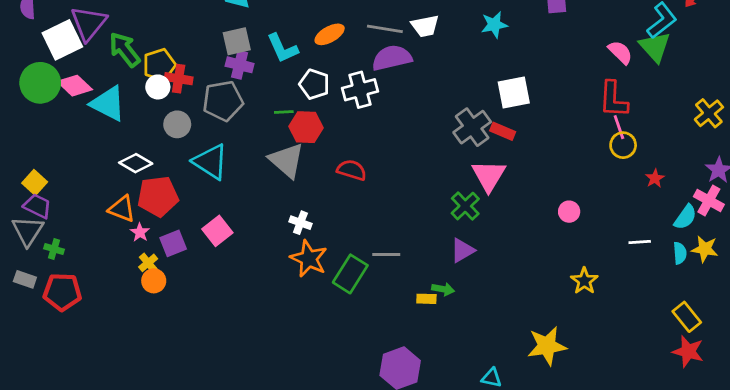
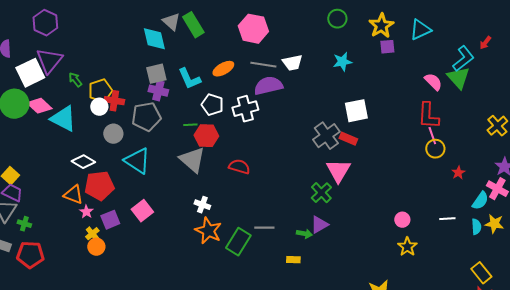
green arrow: (125, 50) -> (75, 80), size x0.6
pink circle: (569, 212) -> (402, 220), moved
green arrow: (443, 289) -> (304, 234), moved

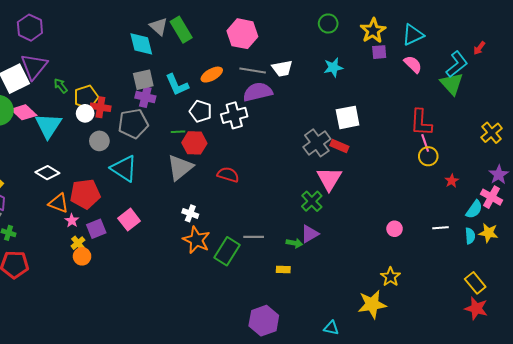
pink semicircle: (433, 82) -> (413, 64), moved
cyan triangle: (63, 119) -> (48, 126), turned 36
gray triangle: (192, 160) -> (180, 167), turned 40
white diamond: (83, 162) -> (47, 173), moved
yellow star: (407, 247) -> (390, 277), moved

